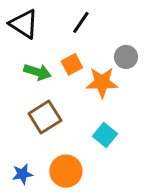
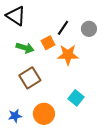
black line: (81, 22) -> (63, 28), moved
gray circle: (126, 57) -> (89, 29), moved
cyan square: (105, 135) -> (76, 98), moved

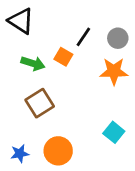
orange square: (48, 43) -> (63, 57), turned -32
orange star: (68, 55) -> (114, 71), moved
cyan square: (76, 98) -> (114, 132), moved

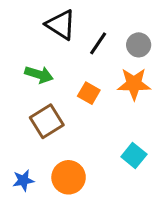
black triangle: (21, 21) -> (61, 25), moved
orange square: (63, 57) -> (89, 93), moved

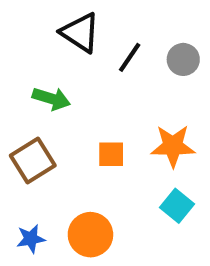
orange star: (134, 84) -> (173, 146), moved
orange square: (89, 93) -> (111, 154), moved, turned -30
brown square: (47, 121) -> (33, 160), moved

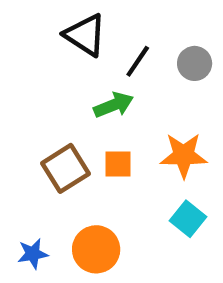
green arrow: (51, 99) -> (114, 105), moved, turned -39
brown square: (33, 160) -> (65, 168), moved

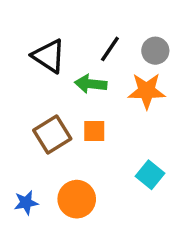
black triangle: (85, 35) -> (49, 56), moved
green arrow: (114, 105) -> (91, 84), turned -152
orange star: (184, 155) -> (147, 91), moved

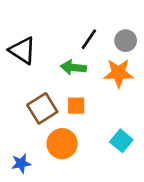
black triangle: (49, 56) -> (23, 50), moved
orange circle: (77, 199) -> (62, 144), moved

